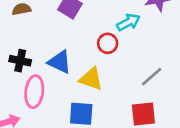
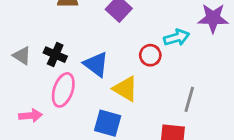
gray line: (152, 77) -> (189, 99), turned -45

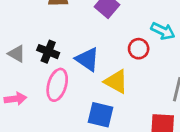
cyan arrow: (177, 38) -> (163, 31), turned 45
pink arrow: (30, 116) -> (15, 99), moved

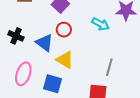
red circle: (139, 49) -> (64, 30), moved
pink ellipse: (57, 85) -> (23, 74), moved

